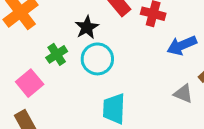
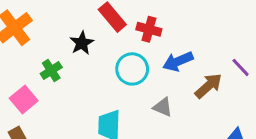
cyan circle: (97, 59) -> (132, 69), moved
gray triangle: (183, 94) -> (163, 107), moved

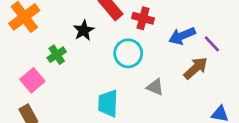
blue arrow: (178, 61) -> (182, 36), moved
purple line: (241, 67) -> (212, 44), moved

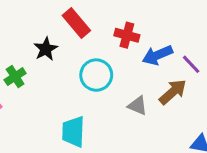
red cross: (143, 18) -> (127, 35), moved
gray triangle: (155, 87) -> (138, 106), moved

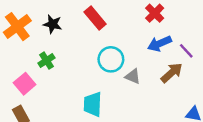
red cross: (127, 35) -> (155, 13), moved, turned 30
black star: (46, 49) -> (53, 24), moved, turned -30
gray triangle: (138, 106) -> (133, 76), moved

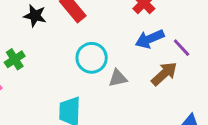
black star: (53, 24) -> (35, 16), moved
gray triangle: (133, 76) -> (118, 78), turned -35

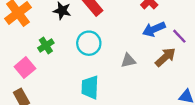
cyan circle: (92, 58) -> (89, 43), moved

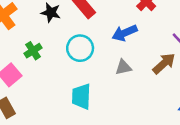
blue arrow: (154, 29) -> (125, 33), moved

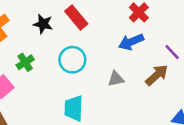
blue arrow: (125, 33) -> (131, 42), moved

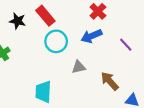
cyan circle: (72, 60) -> (56, 41), moved
brown arrow: (157, 75) -> (110, 81), moved, turned -90

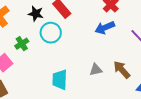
cyan circle: (56, 41) -> (51, 33), moved
gray triangle: (79, 67) -> (96, 70), moved

